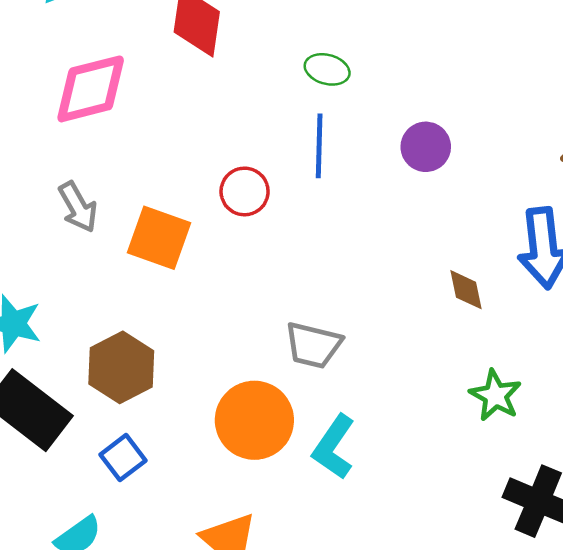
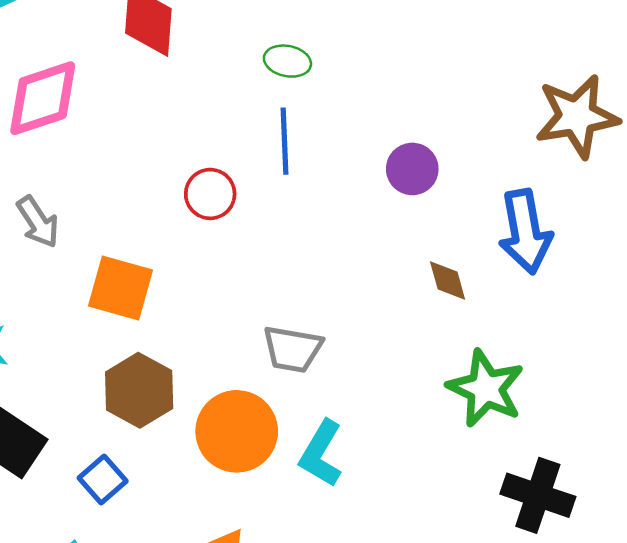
purple circle: (426, 147) -> (412, 169), moved
orange square: (159, 238) -> (120, 288), moved
brown hexagon: (121, 367) -> (139, 390), moved
green star: (495, 395) -> (486, 388), size x1.4

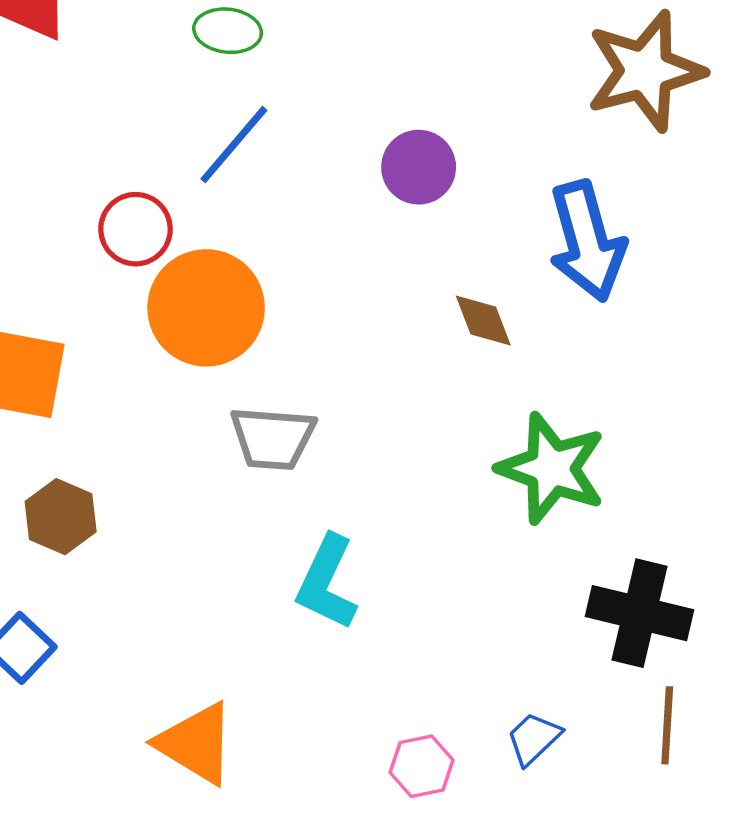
blue line: (284, 141) -> (234, 145), turned 48
brown hexagon: (139, 390) -> (61, 517), size x0.7
orange circle: (237, 431) -> (206, 308), moved

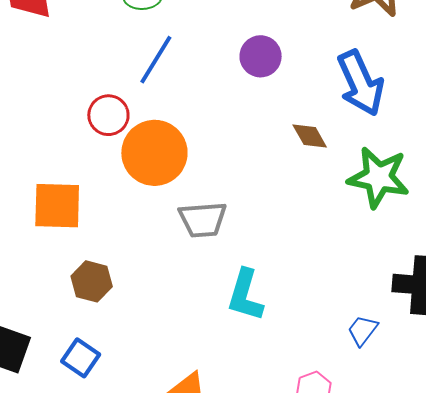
green star: (552, 469) -> (378, 177), moved
blue trapezoid: (534, 739) -> (363, 330), moved

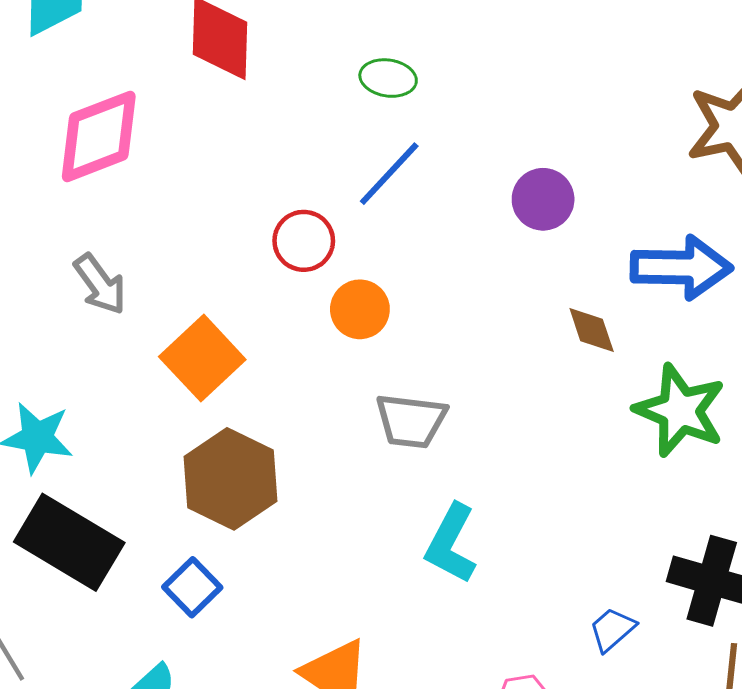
blue arrow: (360, 83) -> (681, 267), turned -76
orange circle: (154, 153) -> (360, 309), size x0.6
orange square: (57, 206) -> (202, 358), turned 34
brown hexagon: (92, 281) -> (231, 479), size x1.6

